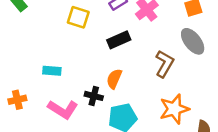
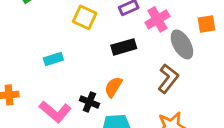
gray ellipse: (193, 41) -> (182, 44), moved
cyan rectangle: (52, 71) -> (53, 59), moved, turned -30

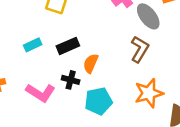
black rectangle: (124, 47) -> (68, 46), moved

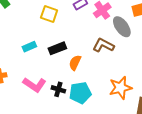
brown L-shape: (140, 49) -> (103, 45), moved, turned -95
black cross: (71, 80) -> (58, 89), moved

